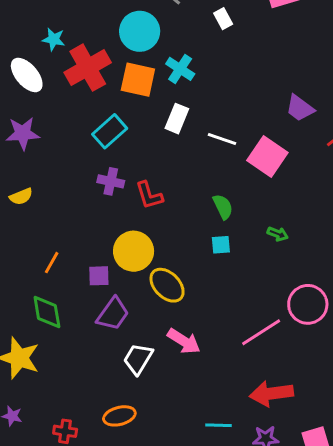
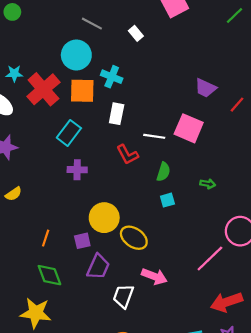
white line: (222, 139) -> (154, 136), moved
red L-shape: (149, 195) -> (127, 155), moved
green semicircle: (223, 207) -> (163, 172), turned 54

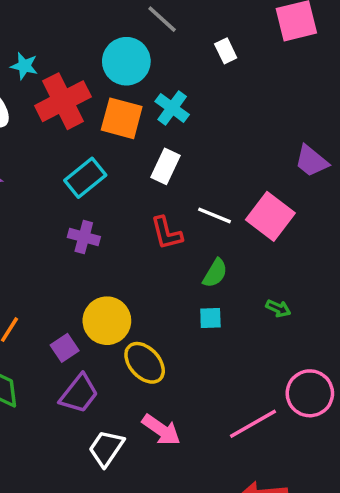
purple square: (82, 241) -> (65, 348), turned -35

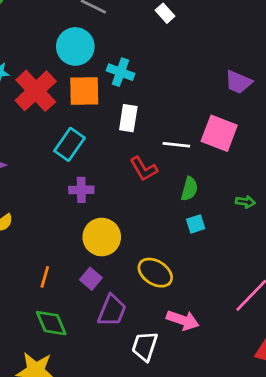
white rectangle: (226, 51) -> (165, 13), moved
yellow circle: (107, 321) -> (102, 237), moved

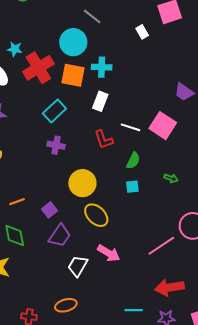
cyan cross: (120, 72) -> (102, 67), turned -30
yellow circle: (102, 237) -> (82, 183), moved
orange line: (45, 277) -> (17, 202), turned 42

